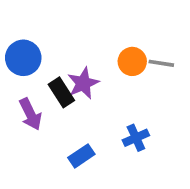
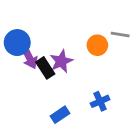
gray line: (161, 63) -> (120, 35), moved
purple arrow: (31, 114) -> (29, 57), moved

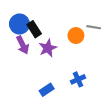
blue circle: (17, 43) -> (20, 24), moved
black rectangle: (45, 68) -> (34, 29), moved

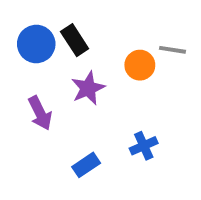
black rectangle: (34, 29) -> (75, 40), moved
purple arrow: (23, 45) -> (40, 113), moved

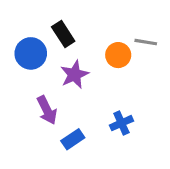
blue circle: (36, 44) -> (31, 53), moved
purple arrow: (40, 113) -> (47, 110), moved

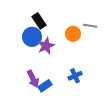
blue circle: (31, 53) -> (32, 37), moved
purple arrow: (47, 110) -> (33, 79), moved

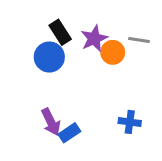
purple star: (46, 46) -> (94, 38), moved
blue cross: (75, 76) -> (130, 122), moved, turned 32

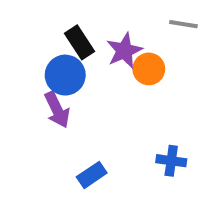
gray line: (139, 40) -> (183, 24), moved
purple arrow: (51, 122) -> (57, 110), moved

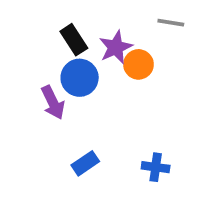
blue circle: (65, 75) -> (80, 78), moved
blue cross: (171, 161) -> (156, 167), moved

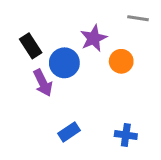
black rectangle: (74, 40) -> (31, 46), moved
orange circle: (139, 64) -> (121, 61), moved

